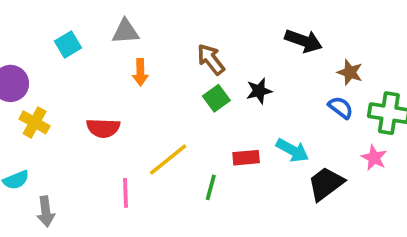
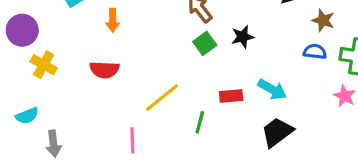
orange arrow: (140, 72) -> (113, 20), moved
blue semicircle: (341, 108) -> (315, 52), turned -30
black trapezoid: (326, 184) -> (277, 132), moved
pink line: (125, 193) -> (132, 140), moved

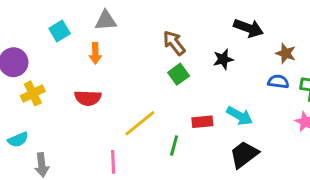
black star: (243, 37) -> (223, 59), moved
yellow cross: (44, 65) -> (33, 93), turned 35

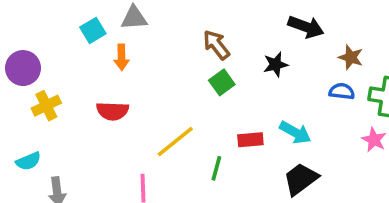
cyan square: (60, 31) -> (93, 30), moved

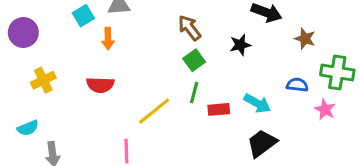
purple circle: (23, 68) -> (23, 33), moved
blue semicircle: (342, 91) -> (297, 85), moved
green line: (216, 168) -> (194, 93), moved

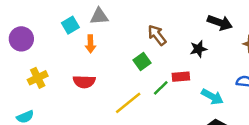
green square: (194, 60) -> (142, 62), moved
green line: (194, 93) -> (161, 88), turned 30
red rectangle: (219, 109) -> (181, 77), moved

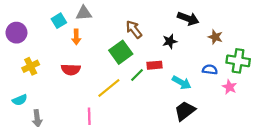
green square: (142, 62) -> (121, 52), size x1.5

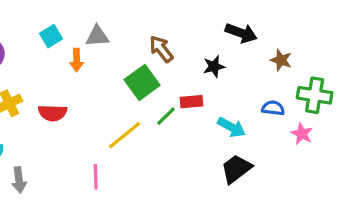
gray triangle: (84, 13) -> (97, 36), moved
red semicircle: (71, 70) -> (53, 113), moved

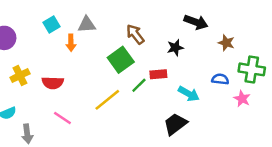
black trapezoid: (236, 169) -> (175, 124), moved
pink line: (96, 177) -> (62, 118), moved, turned -54

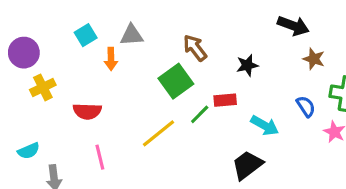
black arrow: (196, 22) -> (293, 26), moved
yellow cross: (20, 76) -> (43, 87), moved
blue semicircle: (220, 79) -> (306, 106), turned 49
pink line: (62, 118) -> (100, 157), turned 42

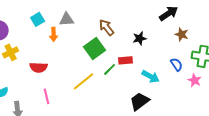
black arrow: (293, 26) -> (169, 13), turned -54

